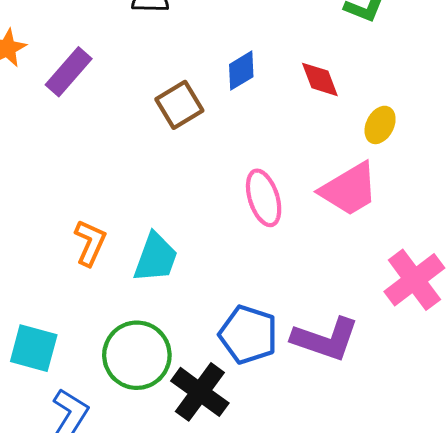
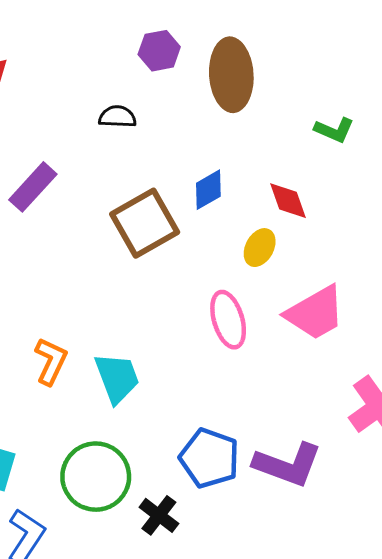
brown square: (179, 105) -> (145, 223), size x1.4
yellow ellipse: (380, 125) -> (260, 248), moved
cyan trapezoid: (156, 258) -> (117, 378), turned -42
black cross: (200, 392) -> (159, 515), size x0.7

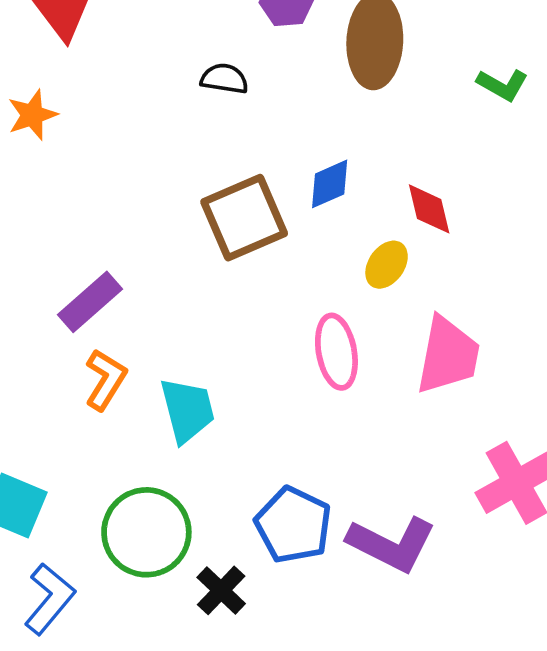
green L-shape: (334, 130) -> (502, 85), moved
purple rectangle: (33, 187) -> (90, 302), moved
pink trapezoid: (315, 313) -> (448, 355), turned -56

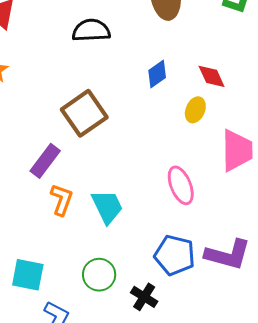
black semicircle: (224, 79) -> (91, 30), size x1.5
brown square: (244, 218) -> (84, 113), moved
pink ellipse: (336, 352) -> (181, 185), moved
green circle: (146, 532) -> (99, 275), size x0.7

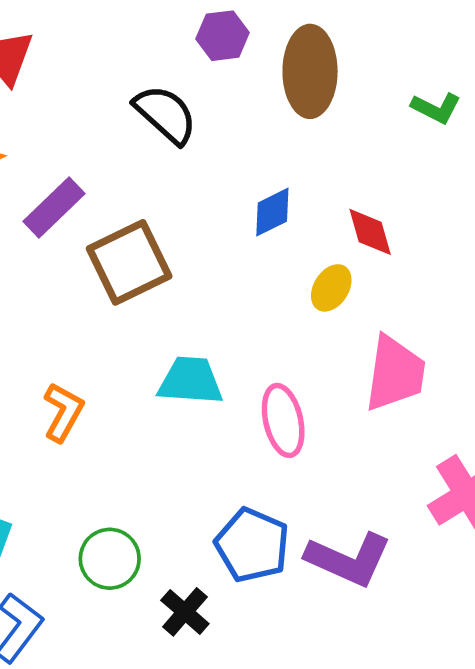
black semicircle: (91, 30) -> (165, 114), turned 36
purple rectangle: (45, 161) -> (54, 207), moved
cyan trapezoid: (107, 207) -> (190, 381), moved, turned -69

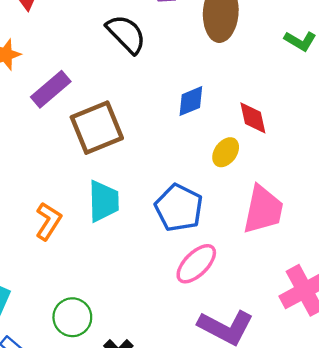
cyan trapezoid: (190, 381) -> (104, 201), moved, turned 81
pink ellipse: (283, 420) -> (196, 264), moved, turned 54
blue pentagon: (252, 545) -> (179, 208), moved

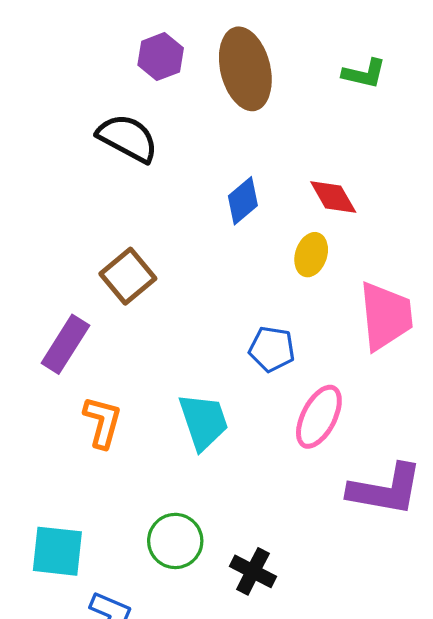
purple rectangle: (51, 89) -> (65, 344), moved
brown square: (97, 128) -> (128, 276), size x0.7
cyan trapezoid: (104, 201) -> (203, 422), moved
blue pentagon: (179, 208) -> (272, 349), size x0.7

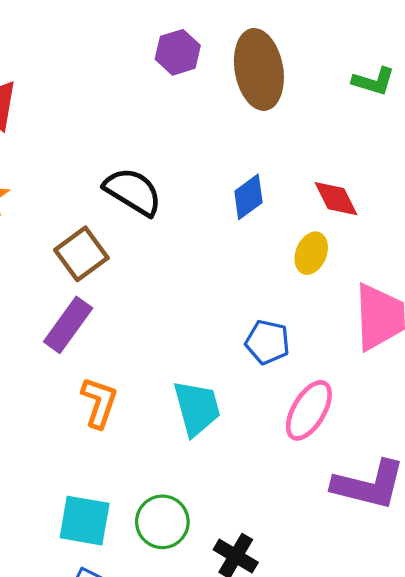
black semicircle: (128, 138) -> (133, 192), moved
brown square: (128, 276) -> (81, 254), moved
cyan square: (57, 551) -> (85, 521), moved

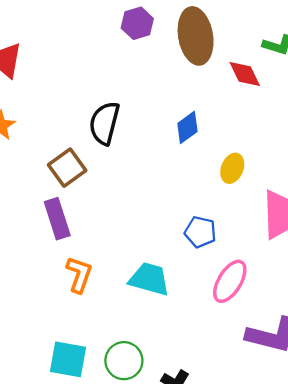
black semicircle: (133, 192) -> (104, 123), turned -108
red diamond: (336, 199) -> (245, 74), moved
purple rectangle: (68, 325) -> (57, 219), turned -54
cyan trapezoid: (197, 408) -> (149, 279), turned -60

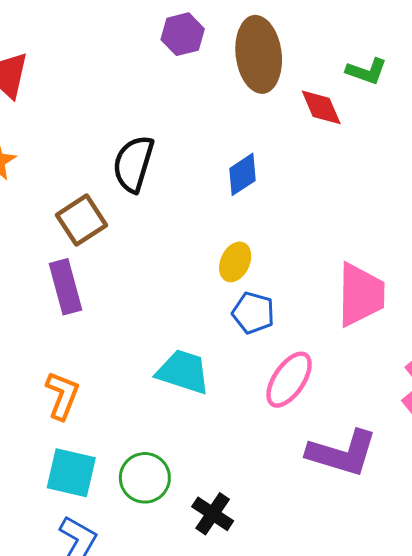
yellow ellipse: (232, 168) -> (235, 262), moved
orange L-shape: (79, 275) -> (62, 395), moved

